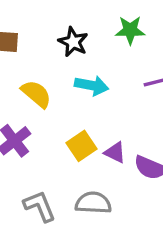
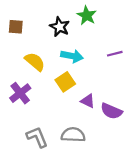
green star: (130, 30) -> (87, 15), moved, turned 30
yellow square: (82, 146) -> (65, 82), moved

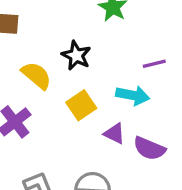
black star: (60, 27) -> (76, 55), moved
cyan arrow: (72, 56) -> (133, 95), moved

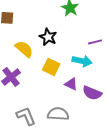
yellow square: (81, 105) -> (51, 67), turned -30

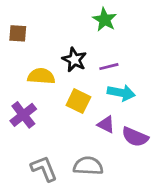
purple line: (95, 42) -> (109, 67), moved
yellow semicircle: (24, 49) -> (41, 76), turned -36

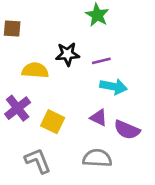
black star: (74, 60) -> (68, 54), turned -30
yellow square: (78, 101) -> (53, 122), moved
gray semicircle: (88, 166) -> (97, 158), moved

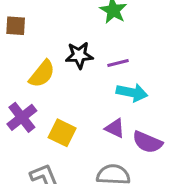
yellow semicircle: (35, 70) -> (42, 74), turned 125

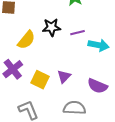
cyan arrow: (132, 92) -> (98, 45), moved
purple triangle: (115, 128) -> (64, 76), moved, turned 48

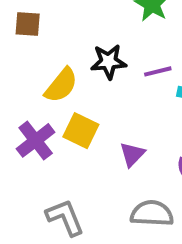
yellow square: (40, 80) -> (81, 131), moved

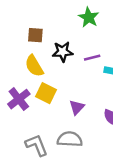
brown square: (28, 24) -> (35, 35), moved
yellow semicircle: (61, 85) -> (34, 66), turned 110
gray semicircle: (152, 213) -> (70, 139), moved

